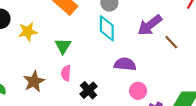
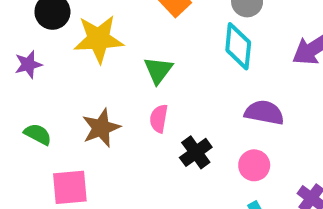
yellow star: (28, 32) -> (99, 39), size x1.4
pink circle: (138, 91) -> (254, 165), moved

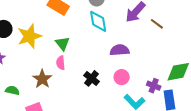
pink semicircle: (159, 119) -> (61, 63), moved

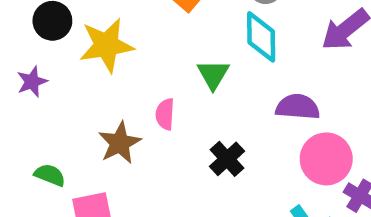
green triangle: (62, 43) -> (213, 74), moved
pink circle: (122, 77) -> (326, 159), moved, size x1.5
green semicircle: (12, 90) -> (50, 175), moved

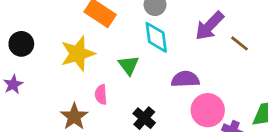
yellow star: (106, 45) -> (78, 54), moved

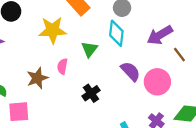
purple semicircle: (185, 79) -> (130, 71), turned 35
pink circle: (208, 110) -> (157, 82), moved

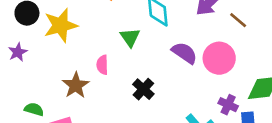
yellow star: (53, 30) -> (61, 25), moved

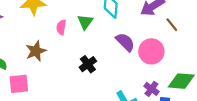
pink semicircle: (102, 65) -> (61, 27), moved

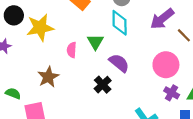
purple semicircle: (125, 42) -> (119, 63), moved
purple cross: (151, 89) -> (172, 93), moved

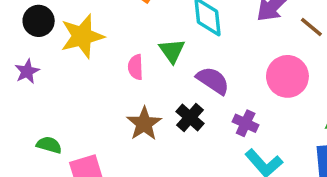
brown star: (48, 77) -> (144, 124), moved
purple cross: (172, 93) -> (246, 123), moved

